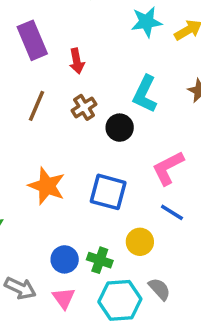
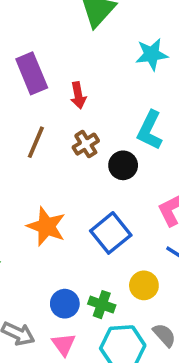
blue square: (108, 192) -> (111, 233), turned 36

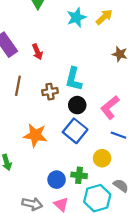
cyan L-shape: (150, 130) -> (74, 79), moved
brown cross: (86, 144) -> (50, 92), moved, turned 35
black circle: (123, 165) -> (77, 105), moved

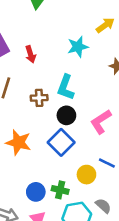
cyan star: (76, 17) -> (78, 47), moved
blue line: (118, 135) -> (107, 163), moved

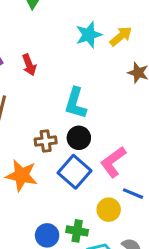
yellow arrow: (105, 25) -> (121, 36), moved
cyan star: (78, 47) -> (89, 35), moved
brown cross: (39, 98) -> (46, 141), moved
pink L-shape: (101, 122) -> (113, 162), moved

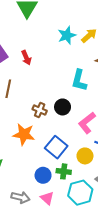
cyan L-shape: (76, 103) -> (79, 80), moved
brown cross: (46, 141) -> (40, 110), turned 32
blue square: (75, 172) -> (56, 147), moved

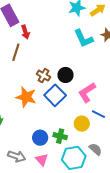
red arrow: (26, 58) -> (25, 32), moved
cyan L-shape: (79, 80) -> (84, 38), moved, turned -45
blue square: (56, 147) -> (55, 95), moved

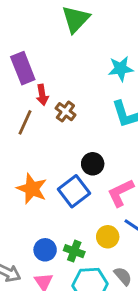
brown cross: (44, 76) -> (65, 112), moved

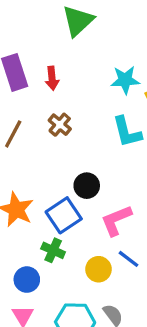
red arrow: (42, 95) -> (52, 78), moved
green cross: (74, 251) -> (53, 250), moved

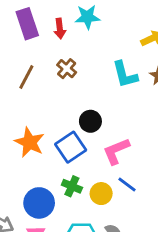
cyan star: (125, 80) -> (87, 17), moved
green cross: (53, 250) -> (72, 186), moved
blue circle: (27, 280) -> (39, 203), size x1.4

